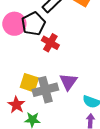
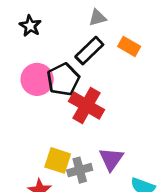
red cross: (50, 43) -> (87, 106), size x1.4
gray cross: (45, 90) -> (80, 170), size x0.7

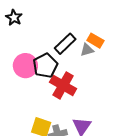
gray triangle: (98, 18) -> (87, 50), moved
black star: (30, 26) -> (14, 18), moved

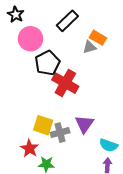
black rectangle: (65, 44) -> (67, 21), moved
pink circle: (25, 66) -> (30, 39), moved

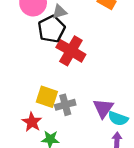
gray triangle: (90, 47) -> (59, 12), moved
purple triangle: (84, 124) -> (103, 108), moved

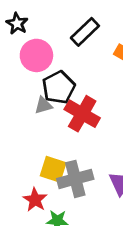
gray triangle: (59, 12) -> (43, 105), moved
gray cross: (65, 105) -> (75, 179), size x1.4

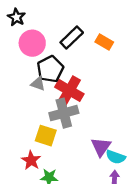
black rectangle: (85, 32) -> (72, 38), moved
gray triangle: (43, 105) -> (38, 84), turned 35
gray cross: (75, 179) -> (64, 113), moved

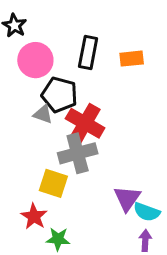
black rectangle: (72, 38) -> (88, 53), turned -35
orange rectangle: (104, 42) -> (132, 59), turned -36
black pentagon: (50, 69) -> (59, 95), turned -30

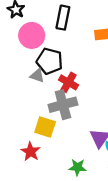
black rectangle: (88, 53) -> (63, 18), moved
red cross: (85, 123) -> (69, 82), size x0.7
green star: (58, 239) -> (77, 167), moved

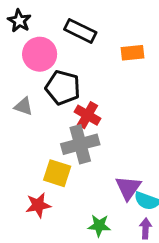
black rectangle: (63, 18) -> (80, 31), turned -75
gray triangle: (37, 76) -> (24, 106), moved
red star: (31, 152) -> (38, 205), turned 30

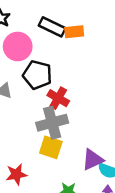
orange rectangle: (133, 53) -> (74, 32), moved
yellow square: (57, 173) -> (51, 147), moved
purple triangle: (128, 188) -> (93, 160), turned 30

